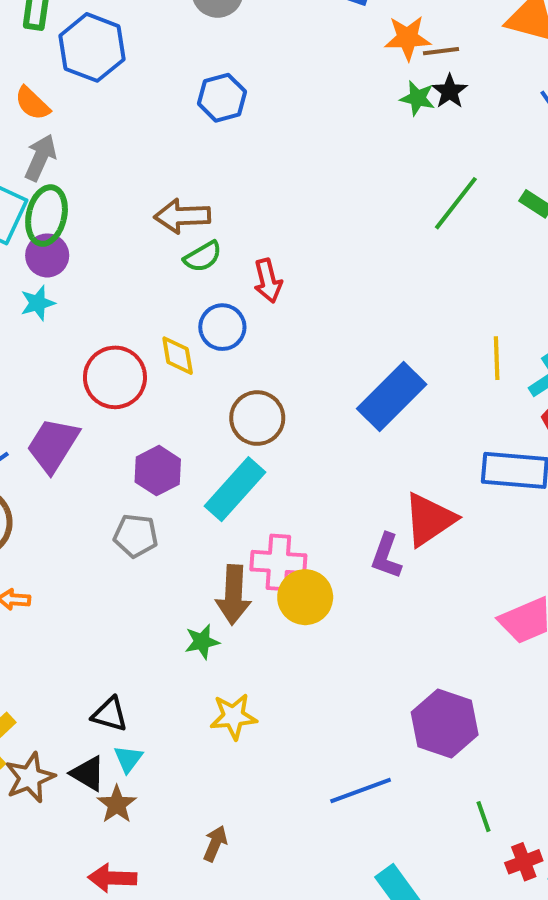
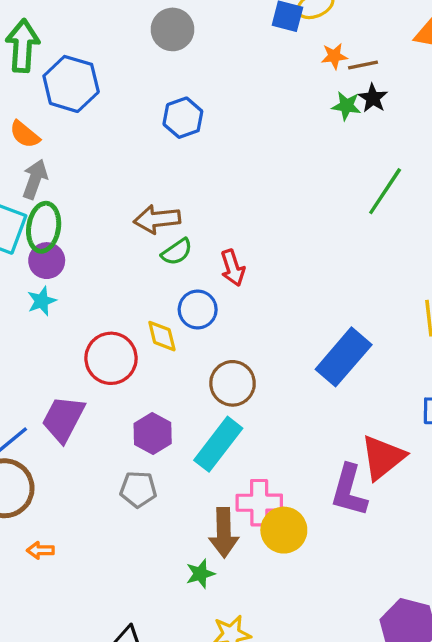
orange star: (408, 38) -> (334, 56), size x0.7
purple L-shape: (386, 556) -> (349, 491), size x1.4

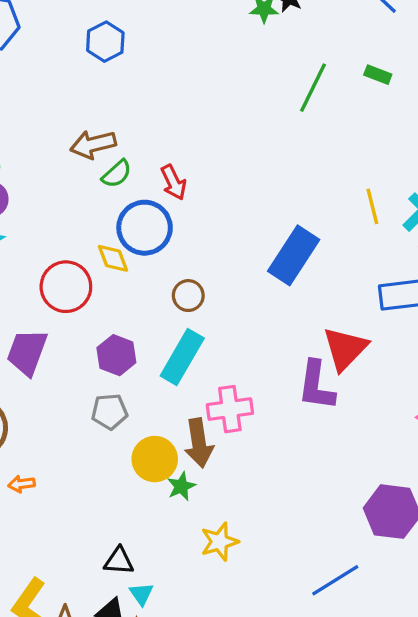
blue circle: (198, 309) -> (145, 228), size x1.4
brown circle: (233, 383) -> (188, 296), size x0.7
yellow circle: (284, 530) -> (155, 459), moved

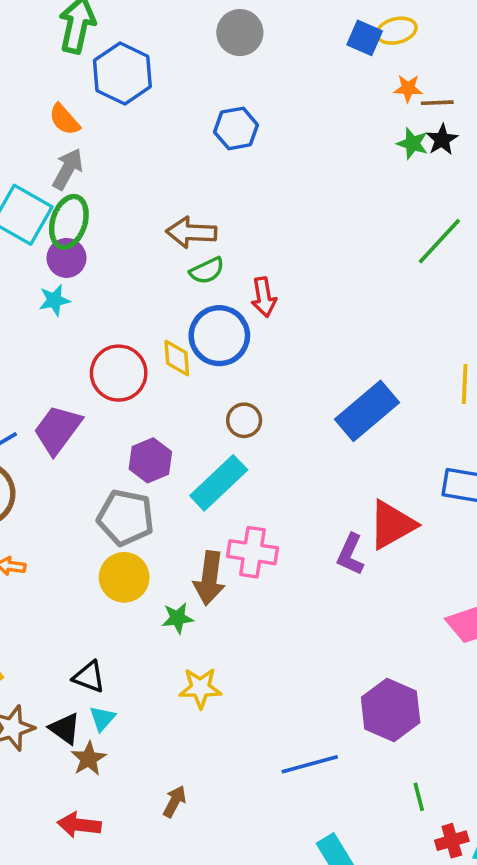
purple L-shape: (316, 386) -> (350, 554), size x0.7
gray pentagon: (110, 412) -> (126, 518), size x1.4
yellow circle: (155, 459) -> (124, 577), moved

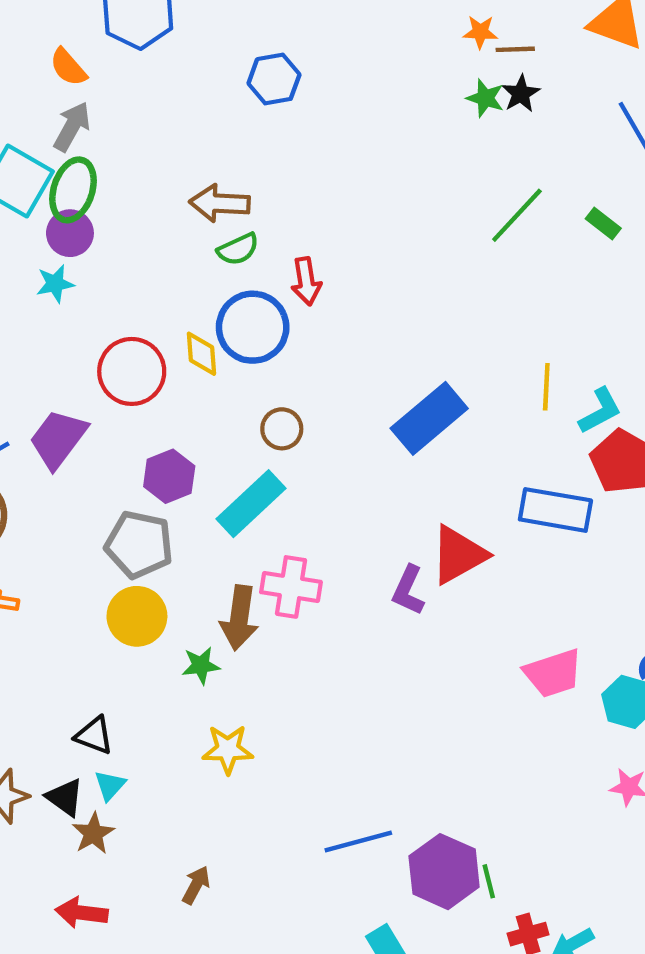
purple hexagon: (391, 710) -> (444, 872), moved

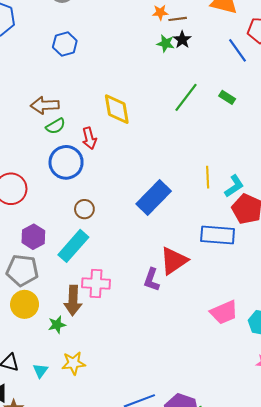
yellow diamond: (201, 354) -> (117, 109), moved, size x1.5
cyan triangle: (110, 785) -> (40, 371), moved

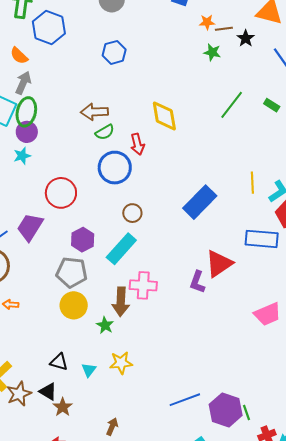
black star: (182, 40) -> (246, 38), moved
green star: (57, 325) -> (105, 325), turned -30

